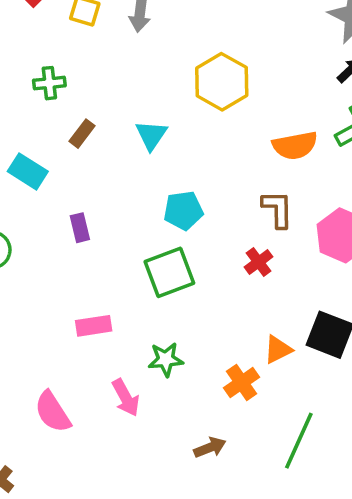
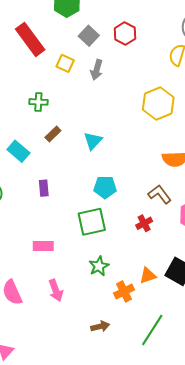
yellow hexagon: (222, 82) -> (158, 103), moved
brown L-shape: (278, 209) -> (160, 194), turned -45
green star: (166, 359) -> (99, 266), moved, turned -30

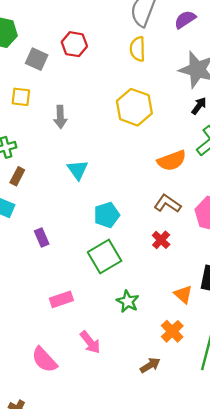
gray arrow: (97, 70) -> (60, 117), moved
brown rectangle: (53, 134) -> (17, 176), moved
orange triangle: (148, 276) -> (183, 294), turned -42
orange cross: (124, 291) -> (172, 331), moved

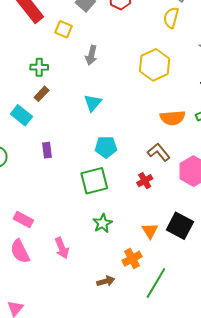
pink rectangle: (61, 299) -> (23, 219), moved, turned 30

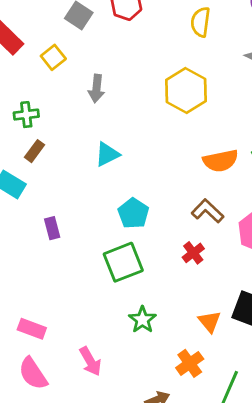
yellow square: (64, 29) -> (53, 57), turned 36
cyan triangle: (93, 103) -> (107, 154), turned 30
cyan pentagon: (106, 147) -> (133, 213), turned -30

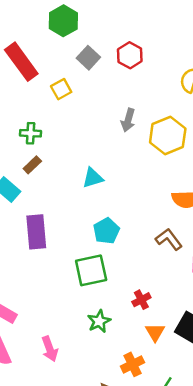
gray arrow: (96, 88) -> (128, 120), moved
purple rectangle: (52, 228) -> (36, 232), size x1.8
red cross: (193, 253) -> (141, 300), moved

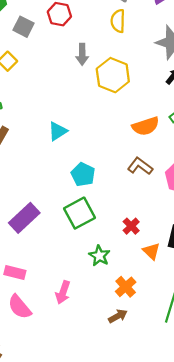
gray arrow: (128, 120) -> (82, 54), moved
purple rectangle: (36, 232) -> (24, 218), moved, turned 68
pink arrow: (50, 349) -> (63, 292), turned 55
orange cross: (133, 364) -> (126, 287), moved

